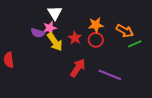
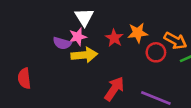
red star: (75, 38) -> (114, 38), moved
red circle: (96, 40) -> (156, 52), moved
yellow arrow: (55, 42) -> (84, 55), turned -60

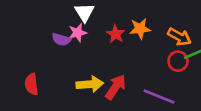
red circle: (156, 52) -> (178, 61), moved
yellow arrow: (84, 55) -> (90, 84), moved
red semicircle: (24, 78) -> (31, 84), moved

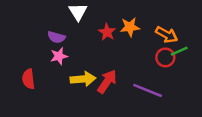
pink star: (78, 33) -> (59, 56), moved

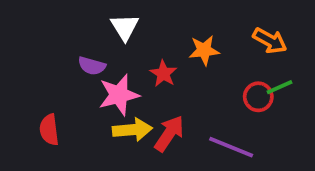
red star: (107, 32) -> (163, 74), moved
orange arrow: (167, 35) -> (270, 41), moved
pink star: (59, 56) -> (119, 95), moved, size x1.5

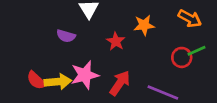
pink star: (119, 95) -> (85, 75), moved
red semicircle: (49, 130) -> (36, 80), turned -40
yellow arrow: (132, 130) -> (58, 82), moved

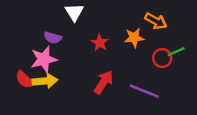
orange arrow: (190, 18) -> (156, 21), moved
orange star: (144, 25) -> (134, 38), moved
pink star: (85, 75) -> (44, 59), moved

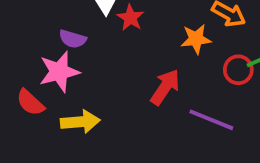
red star: (100, 43) -> (130, 18), moved
yellow arrow: (45, 81) -> (80, 122), moved
red arrow: (104, 82) -> (165, 87), moved

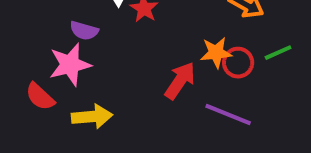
orange star: (196, 39) -> (216, 53), moved
red circle: (238, 70) -> (238, 63), moved

